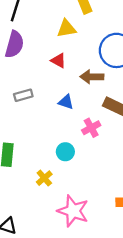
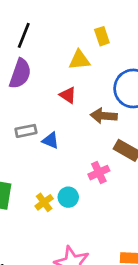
blue triangle: (66, 102) -> (51, 140), moved
yellow cross: (44, 178) -> (44, 202), moved

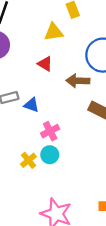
pink cross: (99, 173) -> (50, 131), moved

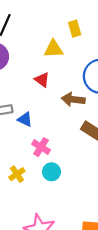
pink cross: (50, 131) -> (41, 147), turned -36
cyan circle: (50, 155) -> (51, 172), moved

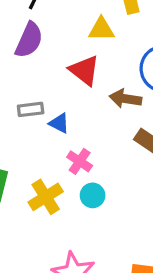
red triangle: (42, 80) -> (84, 70), size x1.5
yellow cross: (17, 174) -> (46, 197), size x1.5

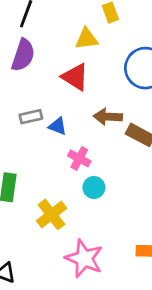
brown arrow: (125, 99) -> (108, 117), moved
yellow cross: (46, 197) -> (52, 214), moved

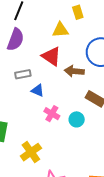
gray rectangle: (31, 117) -> (23, 74), moved
brown arrow: (108, 117) -> (74, 71), moved
cyan circle: (94, 188) -> (77, 119), moved

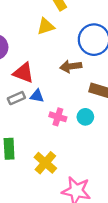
red triangle: (51, 56) -> (23, 73), moved
gray rectangle: (23, 74) -> (16, 98), moved

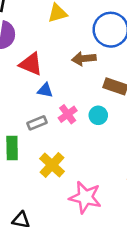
gray rectangle: (16, 98) -> (37, 123), moved
pink cross: (58, 117) -> (68, 114), turned 35

